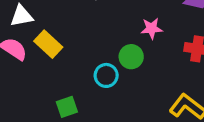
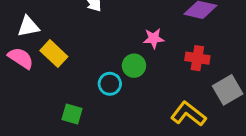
green square: (67, 107) -> (72, 114), turned 35

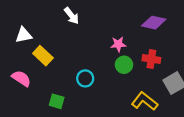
pink semicircle: (21, 58) -> (21, 78), moved
green circle: (134, 66) -> (124, 65), moved

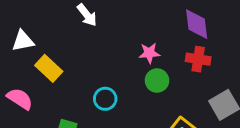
purple diamond: (154, 23) -> (197, 24), turned 70
red cross: (151, 59) -> (198, 59), moved

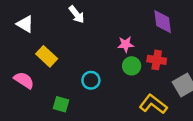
white triangle: (23, 41) -> (25, 24), moved, turned 42
red cross: (198, 59) -> (157, 60), moved

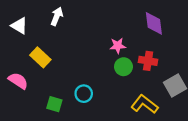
white arrow: (77, 14) -> (57, 16), moved, turned -120
cyan circle: (91, 80) -> (84, 94), moved

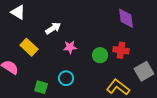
white arrow: (57, 16) -> (53, 28), moved, turned 35
white triangle: (19, 26) -> (18, 12), moved
pink star: (118, 46) -> (70, 47), moved

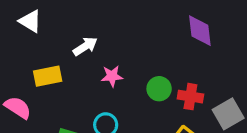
yellow rectangle: (29, 47) -> (48, 76), turned -54
red cross: (121, 50) -> (190, 97), moved

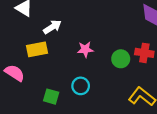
white arrow: (85, 46) -> (52, 27), moved
red cross: (190, 97) -> (144, 53), moved

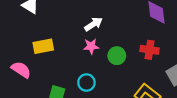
white arrow: (52, 27) -> (93, 24), moved
green circle: (121, 59) -> (117, 56), moved

